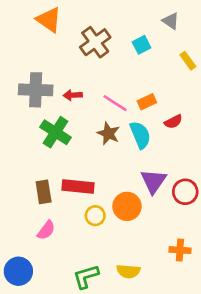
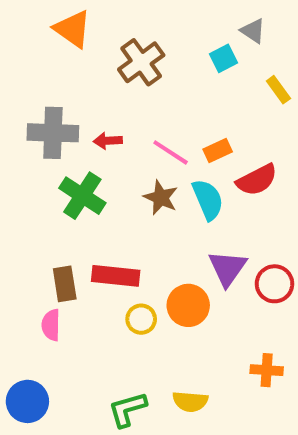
cyan square: (142, 45) -> (224, 58), moved
red semicircle: (173, 122) -> (257, 180), size x1.5
pink semicircle: (46, 230) -> (51, 325), moved, turned 144

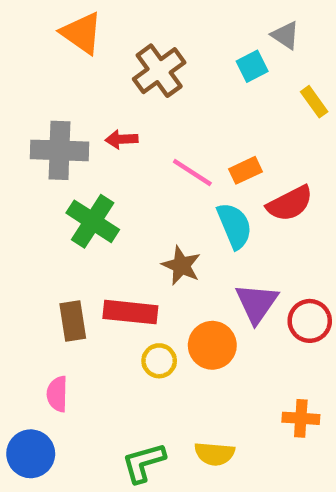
red arrow: (108, 141) -> (121, 139), moved
brown star: (161, 198) -> (181, 266), moved
pink semicircle: (51, 325) -> (57, 394), moved

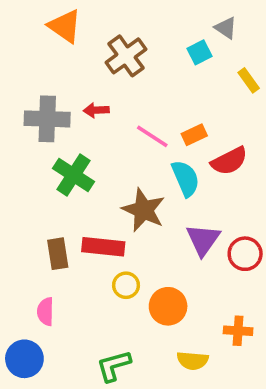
brown star: (181, 266) -> (144, 210), size x1.4
orange circle: (212, 345) -> (168, 306), moved
yellow semicircle: (215, 454) -> (193, 361), moved

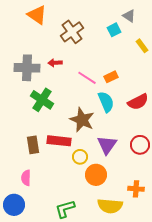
red semicircle: (229, 161) -> (138, 102), moved
purple triangle: (203, 240) -> (107, 145), moved
yellow circle: (126, 285) -> (80, 157), moved
yellow semicircle: (193, 361) -> (110, 206), size x1.4

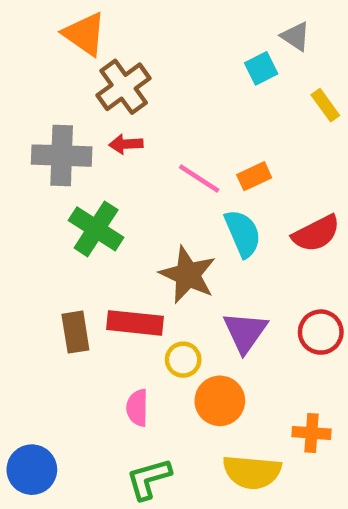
brown cross: (72, 32) -> (124, 87), moved
pink semicircle: (26, 178) -> (137, 408), moved

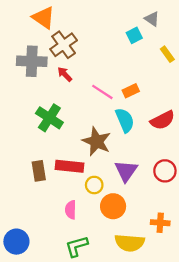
red arrow: (126, 144) -> (65, 74), turned 49
gray cross: (62, 156) -> (32, 61), moved

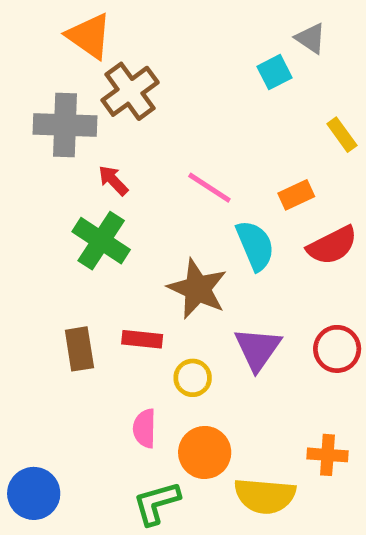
yellow rectangle: (167, 54) -> (342, 135), moved
red arrow: (65, 74) -> (113, 180), moved
orange rectangle: (131, 91) -> (296, 195), moved
red rectangle: (69, 166) -> (142, 339), size x0.7
orange circle: (113, 206) -> (205, 452), moved

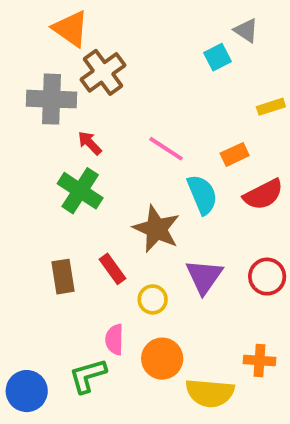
yellow rectangle: (342, 135) -> (271, 107), turned -72
red rectangle: (142, 339) -> (113, 269), turned 48
green L-shape: (157, 503) -> (88, 376), moved

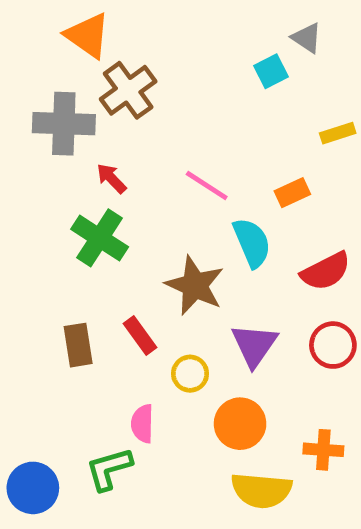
red semicircle: (263, 195) -> (326, 271), moved
orange circle: (162, 359) -> (240, 424), moved

